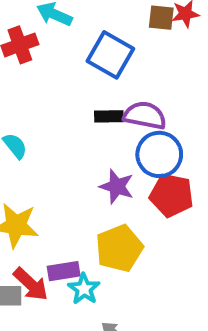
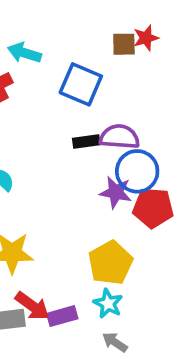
purple star: (117, 186) -> (116, 192), moved
purple rectangle: (64, 271) -> (62, 316), moved
cyan star: (84, 289) -> (108, 304), moved

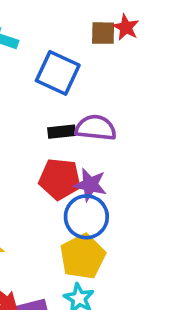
red star: (146, 38) -> (126, 27), turned -30
blue circle: (137, 171) -> (86, 217), moved
red pentagon: (153, 208) -> (60, 179), moved

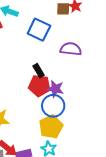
purple semicircle: (96, 128) -> (71, 49), moved
black rectangle: (62, 132) -> (39, 71), moved, turned 64

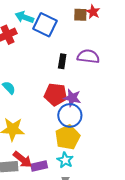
blue square: (39, 30) -> (45, 25), moved
black rectangle: (39, 71) -> (62, 61), moved, turned 40

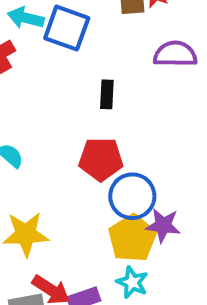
purple semicircle: (88, 56) -> (175, 54), moved
purple star: (72, 98) -> (163, 225), moved

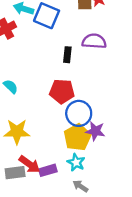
purple semicircle: (175, 54) -> (94, 41), moved

